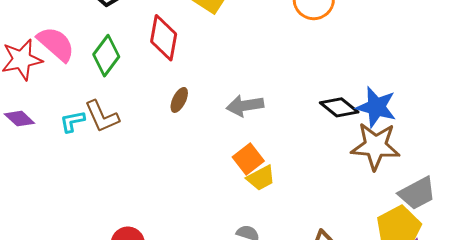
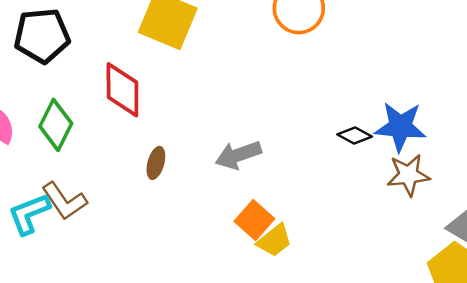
black diamond: (339, 107) -> (355, 136), size x0.7
cyan L-shape: (72, 121) -> (29, 214), size x1.4
brown star: (375, 146) -> (408, 175), size x0.7

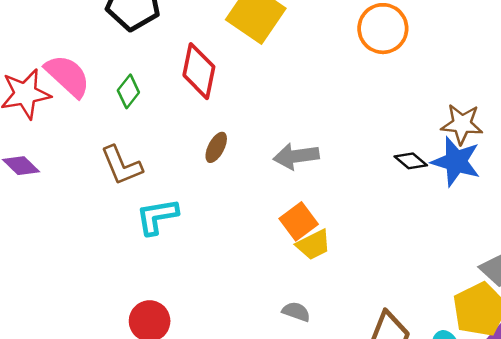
green diamond: (56, 125) -> (128, 91), size x0.7
brown star: (408, 175) -> (462, 124), moved
cyan L-shape: (29, 214) -> (157, 216), moved

